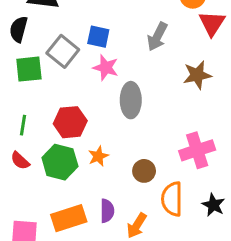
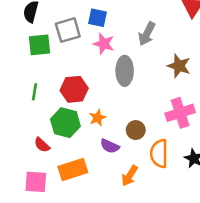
gray arrow: (157, 37) -> (147, 34), moved
gray square: (63, 51) -> (68, 30), turned 35
brown star: (197, 75) -> (179, 66), moved, turned 30
red semicircle: (20, 161) -> (42, 145), moved
purple semicircle: (107, 211) -> (110, 146), moved, turned 114

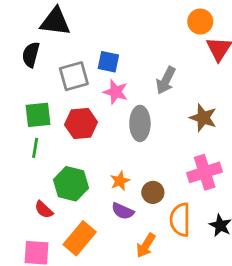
green square: (39, 45) -> (38, 115), moved
red hexagon: (74, 89) -> (81, 123), moved
orange star: (97, 118) -> (120, 181), moved
orange rectangle: (73, 170) -> (80, 238), turned -32

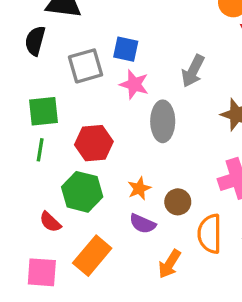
red hexagon: (81, 123) -> (94, 143), moved

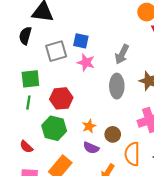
gray ellipse: (163, 121) -> (117, 86), moved
red semicircle: (50, 222) -> (26, 147), moved

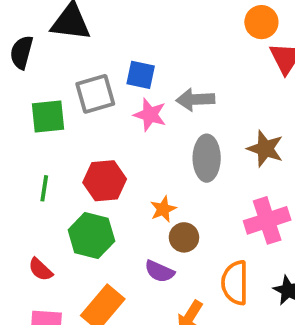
black semicircle: (25, 36) -> (22, 52), moved
gray arrow: (122, 54) -> (195, 100), moved, turned 60
green square: (30, 79) -> (48, 117), moved
orange star: (89, 126) -> (163, 209), moved
brown circle: (113, 134) -> (184, 237), moved

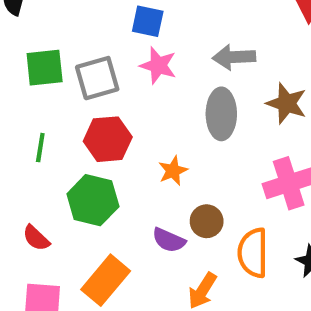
gray square: (95, 94) -> (97, 78), moved
gray arrow: (195, 100) -> (234, 57), moved
brown circle: (184, 237) -> (207, 221), moved

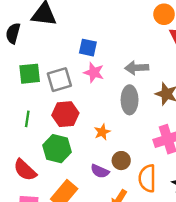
red semicircle: (36, 238) -> (25, 170), size x1.5

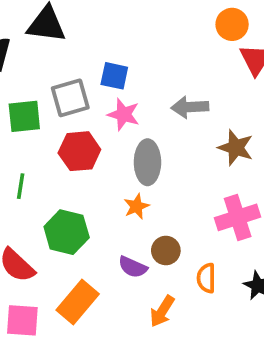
gray square: (59, 80) -> (70, 98), moved
gray ellipse: (130, 100) -> (147, 162), moved
red hexagon: (65, 114) -> (79, 151), moved
orange semicircle: (147, 178) -> (206, 278), size x0.7

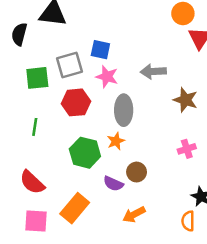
pink cross: (238, 217) -> (187, 149), size x0.6
green hexagon: (67, 232) -> (85, 153), moved
orange semicircle: (206, 278) -> (188, 221), moved
orange arrow: (162, 311) -> (134, 215), turned 30

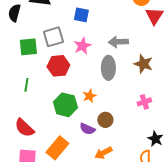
blue square: (100, 50) -> (81, 15), moved
pink star: (107, 77) -> (82, 46), turned 30
gray ellipse: (124, 110) -> (108, 68), moved

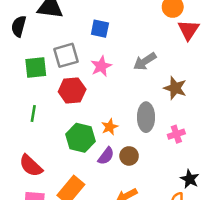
gray arrow: (118, 42) -> (145, 61), turned -30
gray ellipse: (108, 68) -> (146, 117), moved
purple semicircle: (87, 129) -> (106, 156), moved, turned -77

